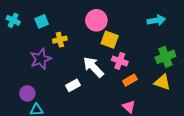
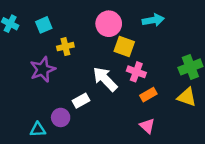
cyan arrow: (156, 20) -> (153, 20), moved
purple circle: (27, 93) -> (61, 117), moved

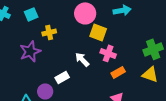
white arrow: (105, 79) -> (82, 59), size x0.7

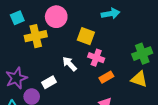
pink circle: (85, 13) -> (56, 17), moved
yellow cross: (49, 32) -> (36, 36), size x1.5
purple star: (30, 51) -> (16, 78), moved

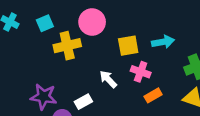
cyan arrow: (110, 14) -> (163, 42), moved
yellow square: (86, 36) -> (128, 46), turned -30
purple star: (16, 78) -> (44, 97), turned 30

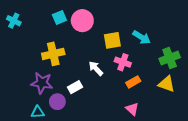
cyan square: (45, 23) -> (59, 18), moved
cyan arrow: (163, 42) -> (142, 37), turned 42
yellow cross: (67, 46) -> (53, 54), moved

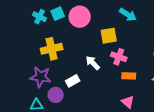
cyan cross: (14, 21) -> (40, 17), moved
cyan arrow: (142, 37) -> (128, 15), moved
orange rectangle: (133, 82) -> (129, 76), turned 32

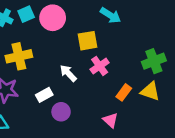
pink cross: (119, 57) -> (100, 66), turned 35
orange rectangle: (129, 76) -> (124, 92), moved, turned -56
purple circle: (56, 95) -> (61, 112), moved

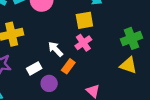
yellow square: (88, 41) -> (84, 20), moved
orange rectangle: (124, 92) -> (68, 66), moved

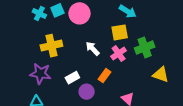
green cross: (132, 38) -> (145, 48), moved
white arrow: (55, 49) -> (93, 49), moved

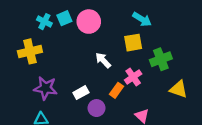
yellow cross: (51, 46) -> (30, 51), moved
pink cross: (119, 54) -> (133, 77), moved

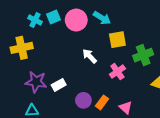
cyan arrow: (142, 19) -> (102, 18), moved
orange rectangle: (116, 90) -> (102, 102), moved
white rectangle: (81, 93) -> (59, 85), moved

